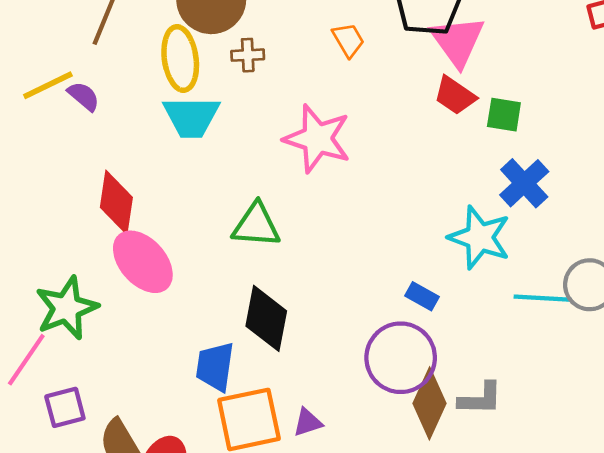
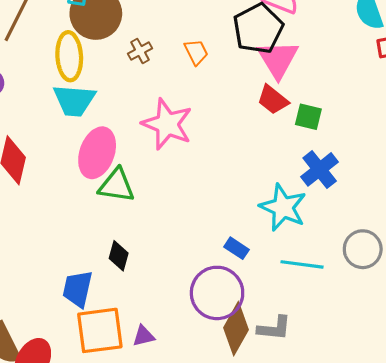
brown cross: (248, 55) -> (140, 51), moved, turned -30
pink ellipse: (143, 262) -> (97, 153), moved, turned 57
cyan line: (542, 298) -> (302, 264), moved
black diamond: (266, 318) -> (119, 256), size x0.6

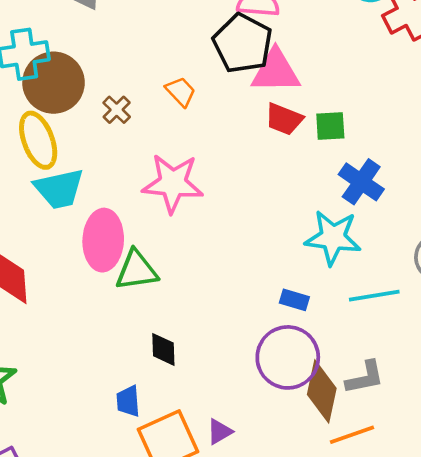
pink triangle: (278, 59) -> (276, 71), turned -42
blue trapezoid: (78, 289) -> (128, 401), size x0.7

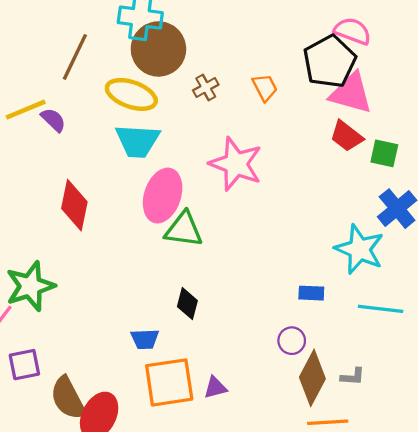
yellow ellipse: (38, 140) -> (131, 94), turned -66
blue rectangle: (294, 300) -> (311, 293), turned -30
purple circle: (288, 357) -> (292, 341), size x0.5
gray L-shape: (365, 377) -> (353, 377), size x0.7
blue trapezoid: (128, 401) -> (145, 339), turned -104

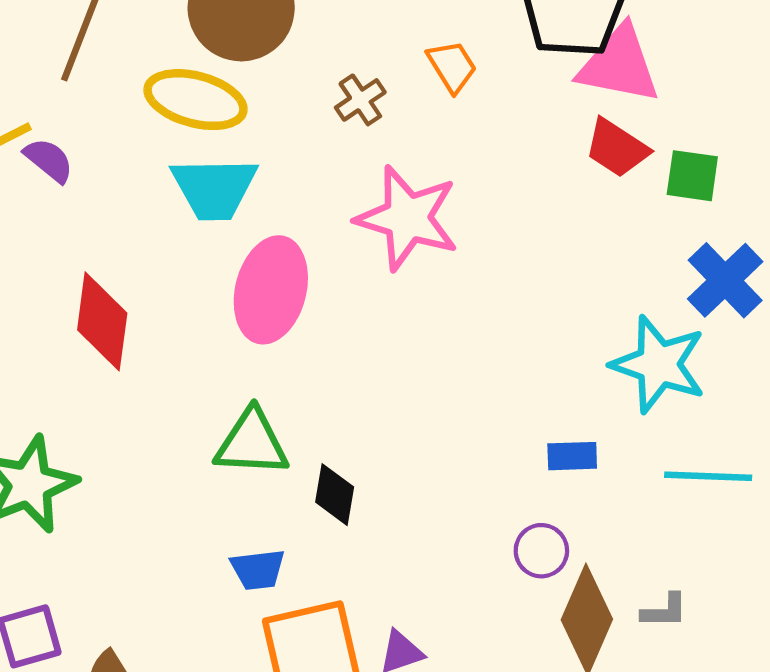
brown cross: (206, 88) -> (360, 100), moved
green triangle: (184, 230) -> (252, 443), moved

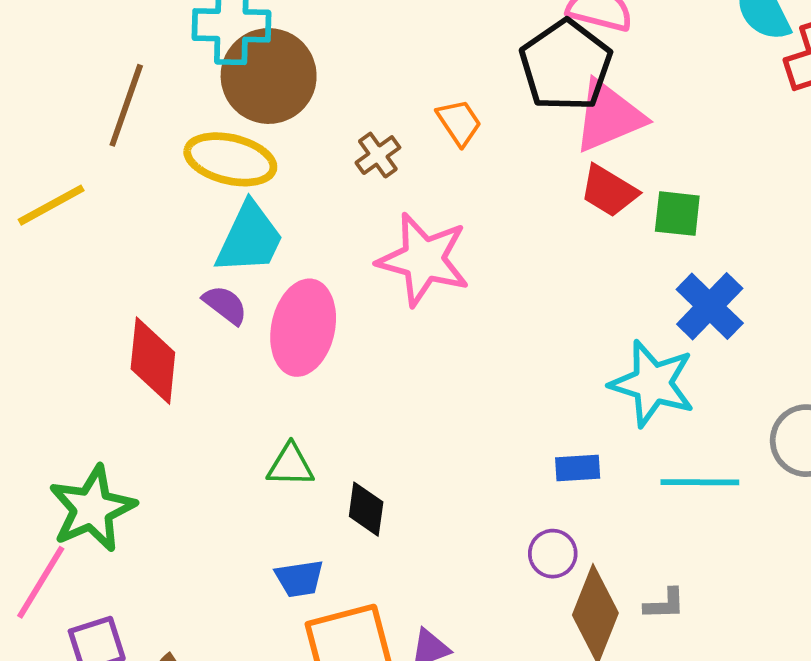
pink triangle: (619, 65) -> (609, 116), turned -32
purple semicircle: (49, 160) -> (225, 305), moved
cyan trapezoid: (214, 188) -> (250, 238), turned -62
green triangle: (252, 443) -> (290, 465), size x0.7

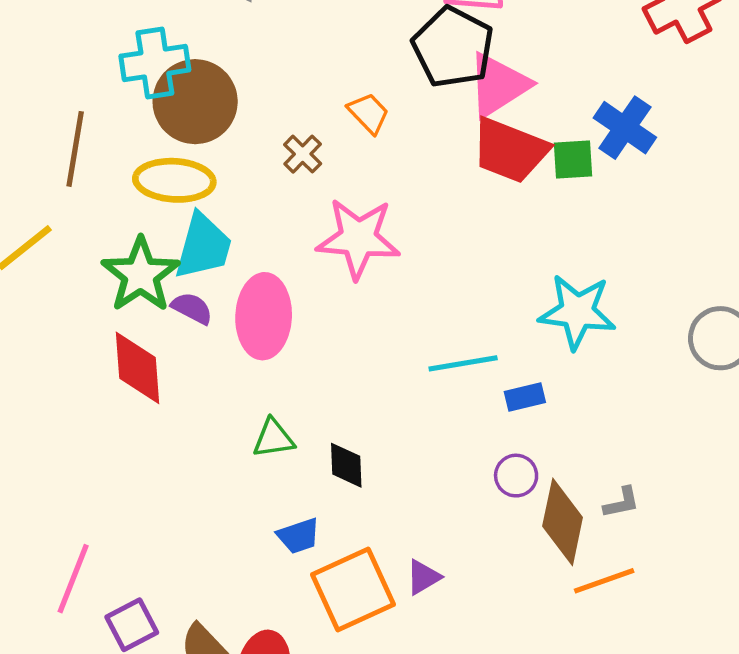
red trapezoid: (609, 191) -> (510, 150), size x1.5
blue cross: (710, 306) -> (625, 128), moved
cyan line: (700, 482) -> (463, 363), moved
green star: (92, 509) -> (141, 275), moved

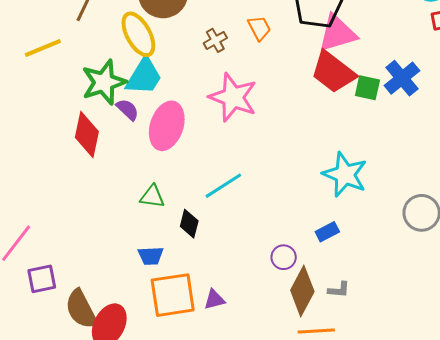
yellow ellipse: (174, 180) -> (138, 34), turned 42
cyan line: (463, 363) -> (223, 186), moved, turned -39
blue rectangle: (525, 397) -> (327, 232), moved, turned -30

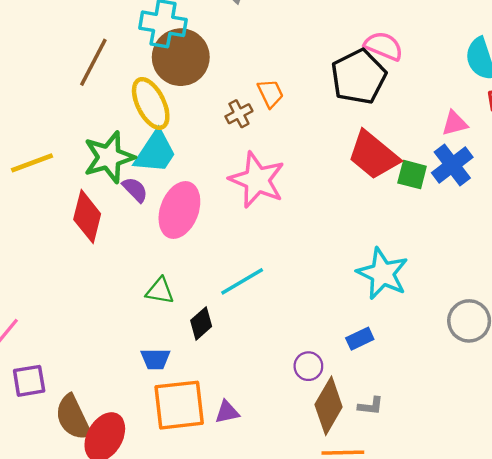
orange trapezoid: (259, 28) -> (270, 93), moved
pink triangle: (337, 33) -> (455, 123), moved, size x0.6
yellow line: (43, 48) -> (32, 163), moved
black diamond: (189, 224) -> (201, 323), turned 32

